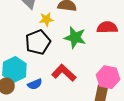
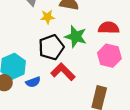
black pentagon: (38, 42) -> (51, 47), moved
pink hexagon: (108, 77) -> (109, 56), moved

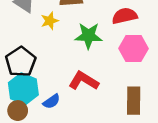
black pentagon: (51, 47) -> (21, 62), moved

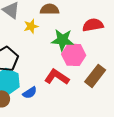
pink hexagon: (133, 48) -> (74, 55), moved
brown rectangle: (134, 101) -> (95, 76), moved, turned 35

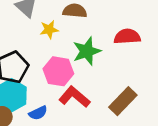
green star: (62, 40) -> (87, 51), turned -30
pink hexagon: (74, 55) -> (58, 71), moved

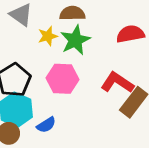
green star: (87, 51) -> (75, 40), moved
red L-shape: (74, 97) -> (117, 83), moved

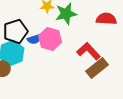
blue semicircle: (46, 125) -> (34, 39), moved

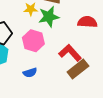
blue semicircle: (34, 39) -> (30, 73), moved

